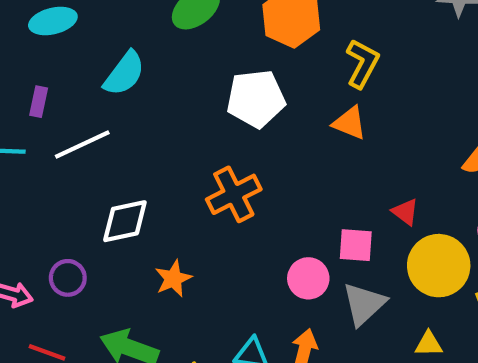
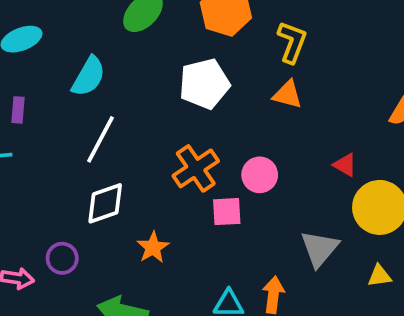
white line: (82, 145) -> (100, 139), moved, turned -30
pink square: (356, 245) -> (227, 212), moved
pink circle: (308, 278) -> (260, 175), moved

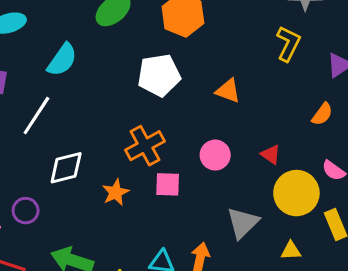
yellow L-shape: (292, 42) -> (288, 44), moved
white line: (100, 139) -> (36, 116), moved
pink circle: (260, 175) -> (215, 155), moved
orange star: (153, 247) -> (116, 192), moved

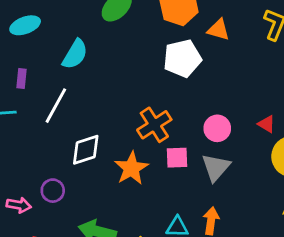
white pentagon: (159, 75) -> (182, 58), moved
orange triangle: (228, 91) -> (218, 30), moved
orange star: (116, 192) -> (131, 168), size x1.4
gray triangle: (243, 223) -> (216, 167), moved

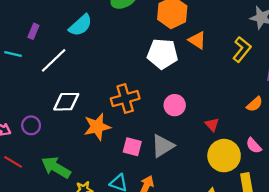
pink circle: (217, 128) -> (175, 105), moved
pink square: (177, 158) -> (132, 147), moved

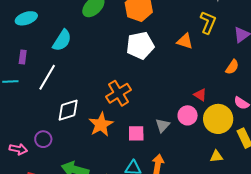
orange triangle: (197, 40) -> (185, 41), moved
pink circle: (175, 105) -> (188, 115), moved
gray triangle: (163, 146) -> (162, 125), size x0.7

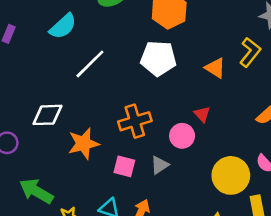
white line: (47, 77) -> (90, 64), moved
orange cross: (118, 93) -> (135, 121), moved
red triangle: (200, 95) -> (202, 114), moved
pink circle: (188, 115) -> (182, 136), moved

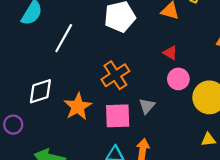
pink circle: (182, 136) -> (178, 79), moved
pink square: (124, 166) -> (118, 116), size x1.4

